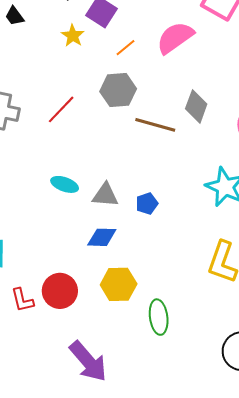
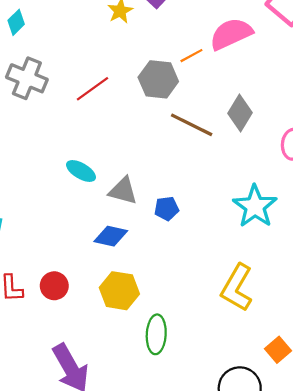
orange line: (126, 48) -> (191, 56), moved
red circle: (60, 291) -> (54, 286), size x0.7

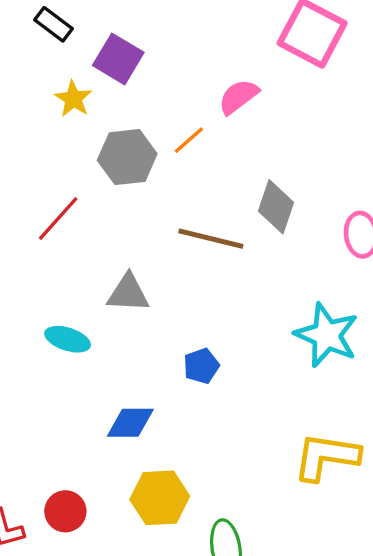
pink semicircle: (231, 34) -> (238, 97), size x0.7
gray hexagon: (158, 79) -> (127, 157), moved
gray triangle: (123, 191) -> (128, 293), moved
yellow L-shape: (237, 288) -> (326, 457), turned 81

